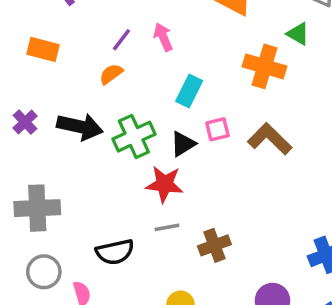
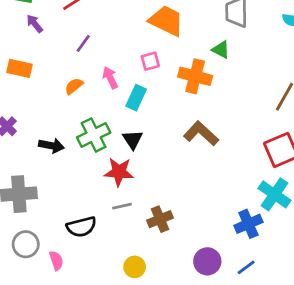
pink arrow: (163, 37) -> (110, 78), moved
purple line: (122, 40) -> (83, 43), moved
black arrow: (80, 127) -> (51, 146), moved, size x0.7
pink square: (217, 129) -> (150, 61), moved
black triangle: (183, 144) -> (133, 140), turned -30

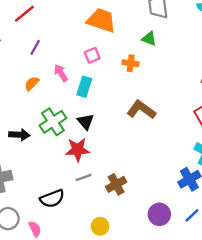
orange cross: (195, 76) -> (131, 63), size x0.6

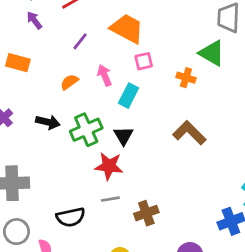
orange trapezoid: (101, 20) -> (127, 29), moved
green triangle: (149, 39) -> (212, 53), size x1.5
black arrow: (19, 135) -> (48, 122), moved

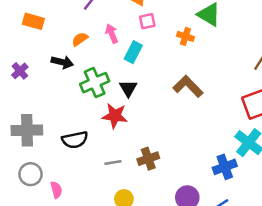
black arrow: (48, 122) -> (62, 62), moved
gray line: (110, 199) -> (113, 162), moved
black semicircle: (71, 217) -> (75, 140), moved

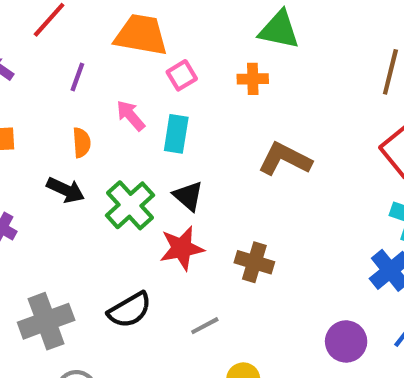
orange semicircle: (80, 39) -> (82, 143), turned 140
black arrow: (62, 62) -> (66, 190), turned 30
brown cross: (148, 159) -> (254, 262), moved, turned -35

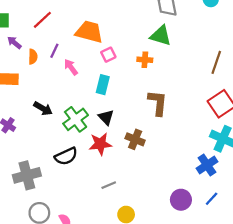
pink arrow: (131, 116) -> (71, 67), moved
orange semicircle: (82, 143) -> (33, 57), moved
brown L-shape: (285, 159) -> (158, 103), turned 64
brown cross: (254, 262) -> (135, 139), moved
black semicircle: (130, 310) -> (66, 156), moved

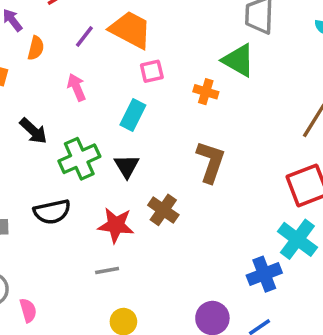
purple line: (54, 51) -> (84, 36), moved
pink arrow: (71, 67) -> (77, 87), moved
red star: (100, 144) -> (116, 225), moved

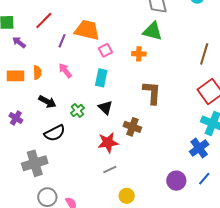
orange semicircle: (36, 48) -> (37, 73), moved
green cross: (79, 159) -> (77, 111), size x0.6
black semicircle: (52, 212) -> (55, 133), moved

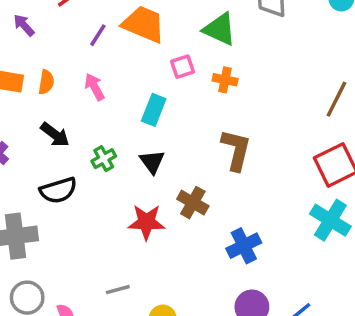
green triangle: (153, 31) -> (220, 29), moved
pink square: (105, 50) -> (183, 67), moved
blue cross: (199, 148) -> (244, 246), moved
gray line: (110, 169) -> (118, 290), moved

